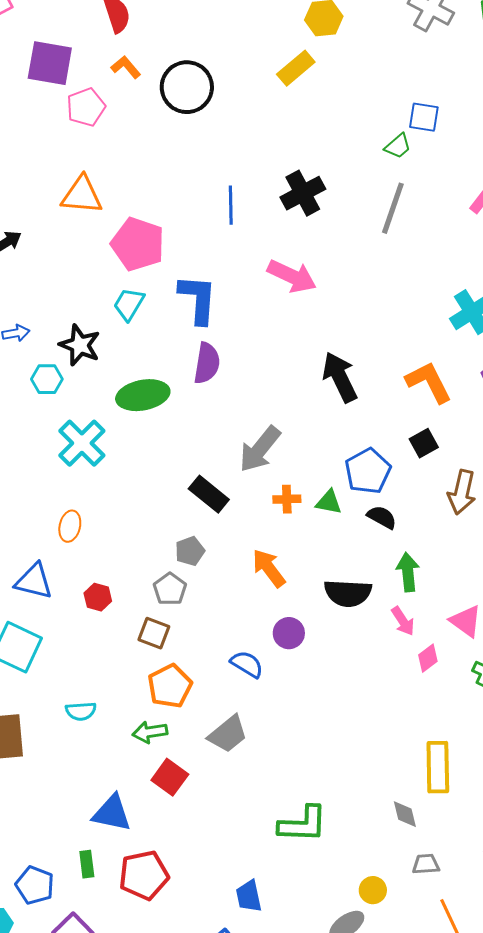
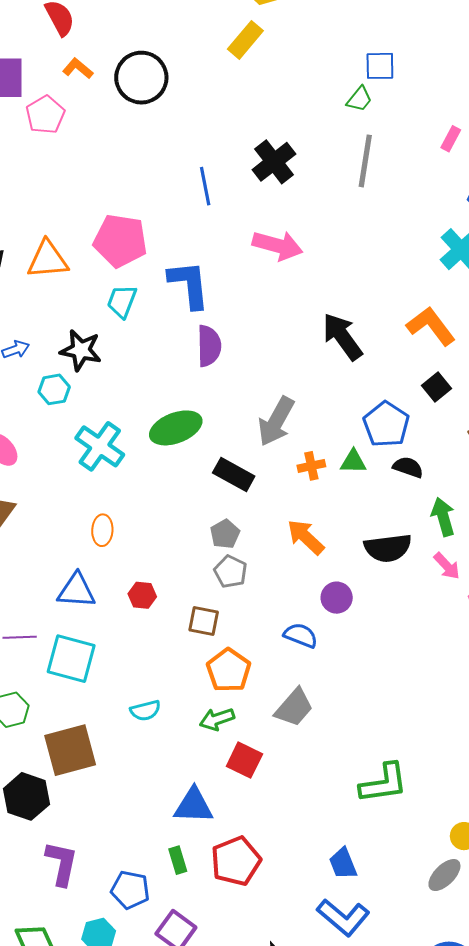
orange triangle: (82, 195) -> (48, 260), moved
green ellipse: (143, 395) -> (176, 428), moved
gray pentagon: (170, 589) -> (230, 572), moved

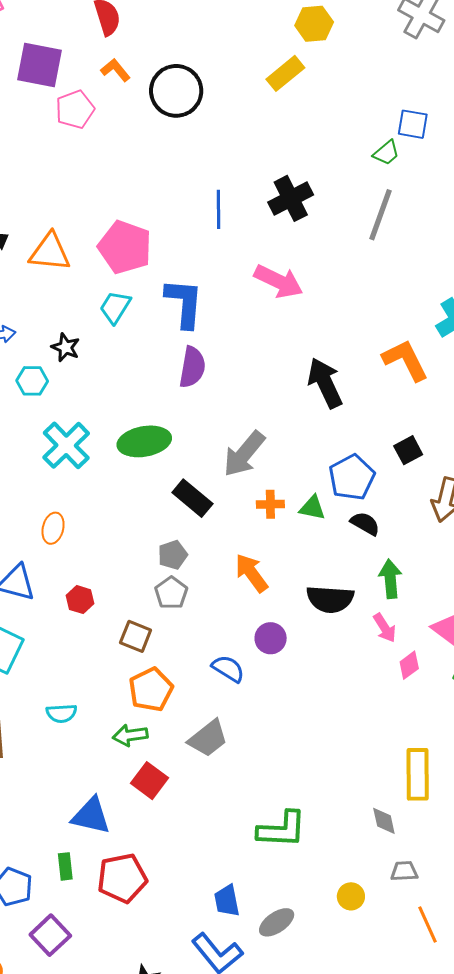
orange L-shape: (431, 326) -> (405, 360), moved
black star: (81, 350) -> (66, 347), size x0.7
gray ellipse: (444, 875) -> (277, 922), moved

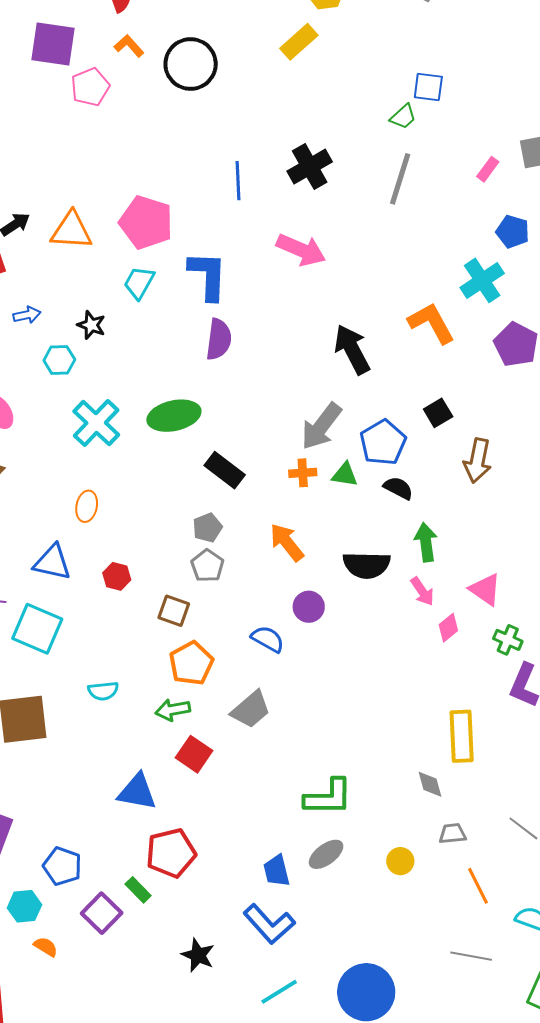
gray arrow: (244, 454) -> (321, 426), moved
green rectangle: (65, 866) -> (138, 890), moved, turned -36
gray ellipse: (277, 922) -> (326, 854), moved

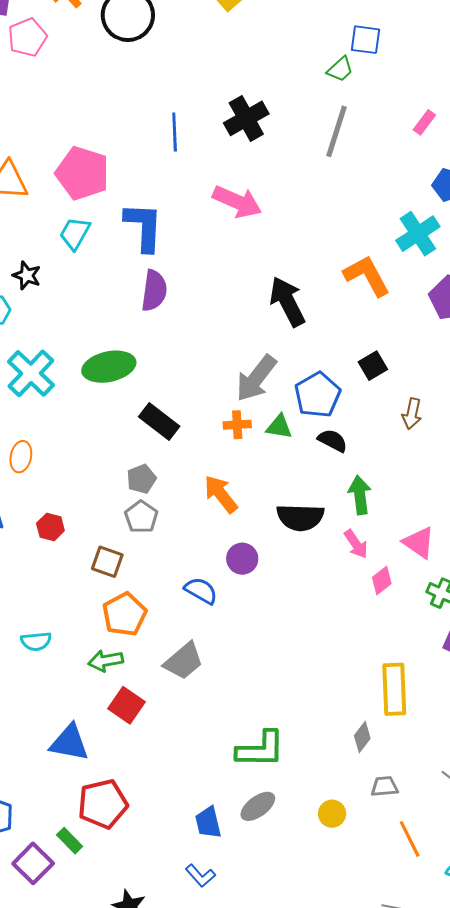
brown arrow: (477, 461) -> (412, 414), size x0.7
gray diamond: (430, 784) -> (362, 737), turned 52
blue L-shape: (269, 924) -> (200, 876), size x0.6

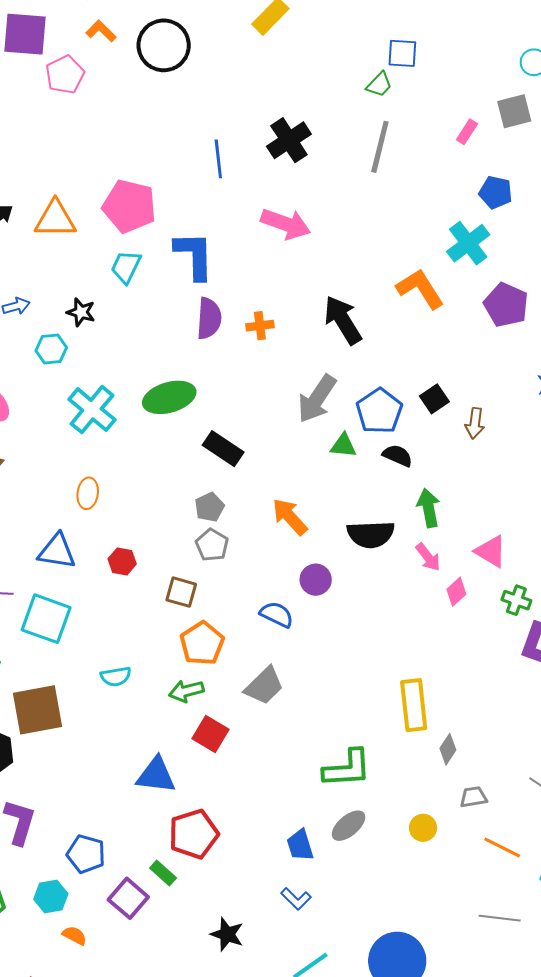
black square: (373, 366) -> (434, 399), moved
orange cross: (237, 425) -> (260, 326), moved
yellow rectangle: (394, 689) -> (414, 705), moved
orange line: (410, 839) -> (502, 848), turned -33

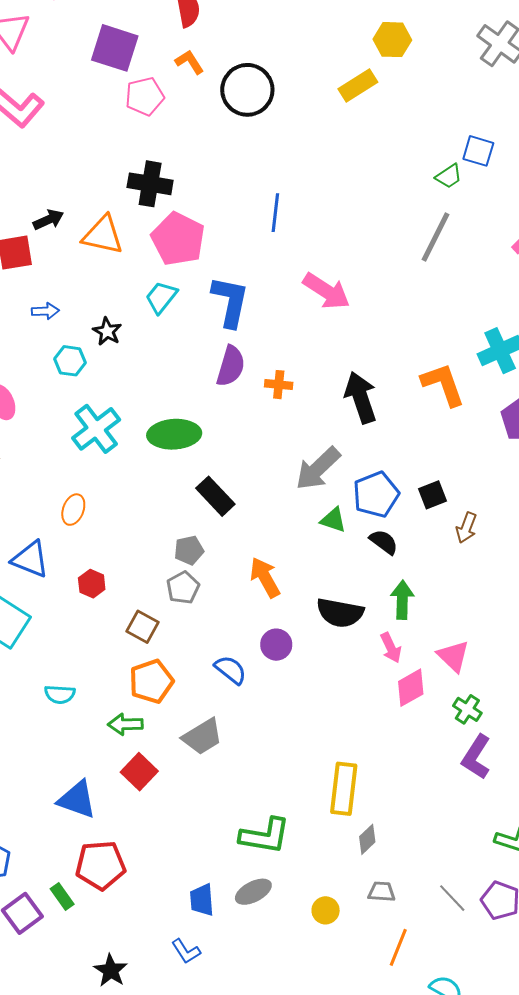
black cross: (289, 140) -> (150, 184), moved, turned 30
pink diamond: (456, 592) -> (411, 688), size x1.4
orange line: (502, 848) -> (398, 947), turned 72

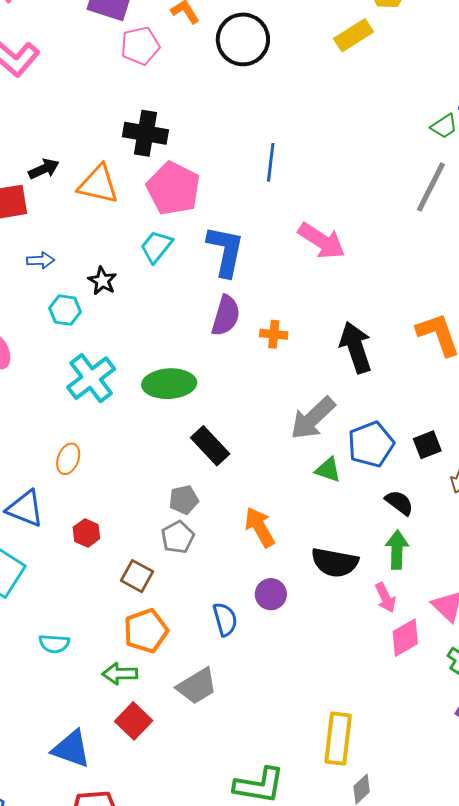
black semicircle: (384, 542) -> (399, 503), moved
blue semicircle: (231, 670) -> (225, 619), turned 36

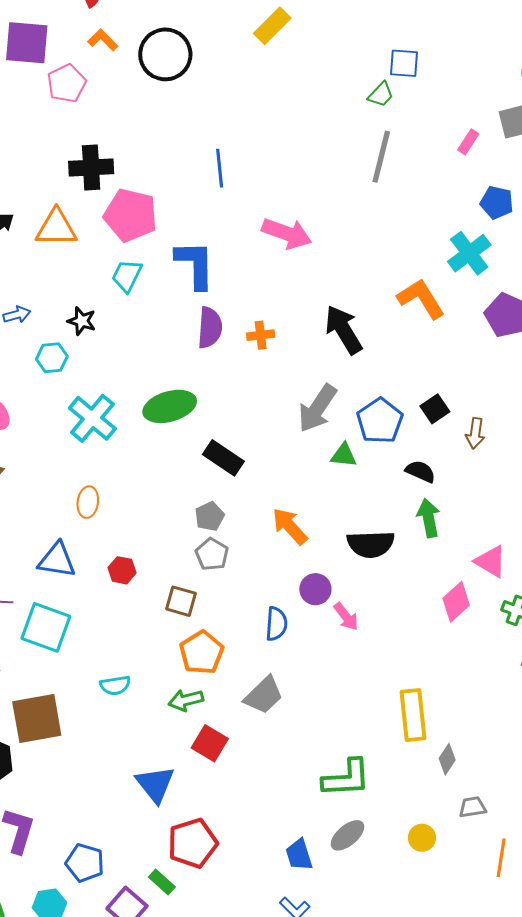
pink arrow: (385, 598) -> (346, 617), moved
blue semicircle: (225, 619) -> (276, 624), turned 32
blue triangle: (71, 749) -> (155, 784), turned 45

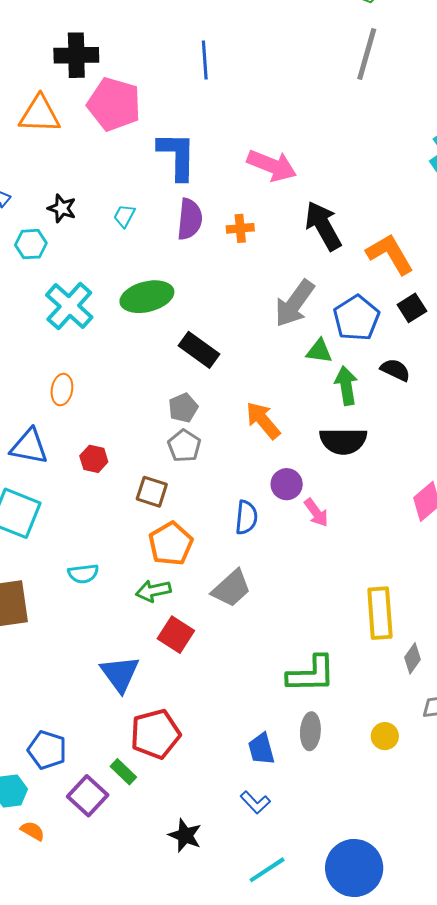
pink arrow: (287, 233) -> (272, 165), moved
cyan trapezoid: (127, 276) -> (124, 216), moved, size x0.7
orange L-shape: (421, 299) -> (390, 254), moved
green arrow: (429, 518) -> (346, 386), moved
gray ellipse: (347, 835) -> (310, 731), turned -48

